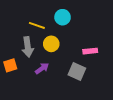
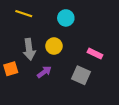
yellow line: (37, 25) -> (24, 14), moved
pink rectangle: (90, 51) -> (95, 54), turned 32

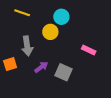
yellow circle: (54, 46) -> (50, 32), moved
gray square: (81, 75) -> (63, 72), moved

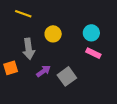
cyan circle: (61, 17) -> (91, 33), moved
gray square: (63, 72) -> (67, 76), turned 30

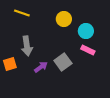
yellow circle: (53, 34) -> (64, 19), moved
gray square: (67, 76) -> (63, 62), moved

